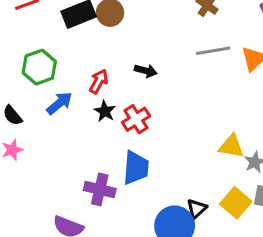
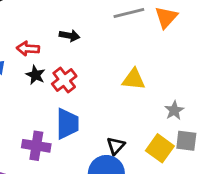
red arrow: (99, 81) -> (28, 49), turned -110
yellow triangle: (231, 146) -> (134, 79), moved
black triangle: (197, 209) -> (116, 146), moved

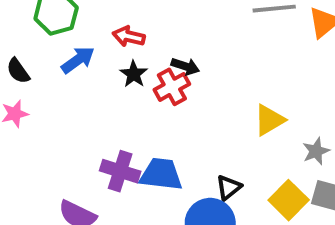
black arrow: (70, 36) -> (185, 66), moved
yellow triangle: (134, 79) -> (269, 120), moved, turned -45
blue trapezoid: (67, 124) -> (161, 174), moved, turned -92

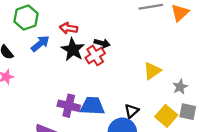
black star: (134, 74) -> (73, 50), size x1.5

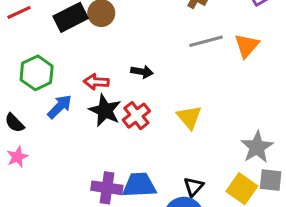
black arrow: (102, 43) -> (142, 72), moved
yellow triangle: (152, 71) -> (189, 117), moved, turned -30
gray star: (180, 87) -> (257, 147), size x1.5

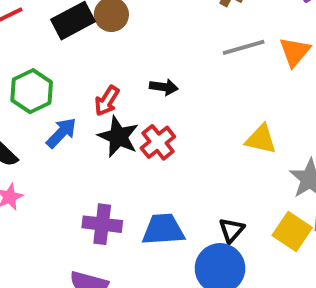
red arrow: (96, 82) -> (107, 101), turned -60
yellow triangle: (189, 117) -> (261, 139), moved, turned -36
purple cross: (107, 188) -> (102, 224), moved

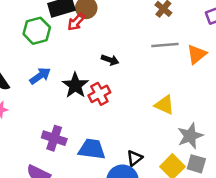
green hexagon: (32, 91) -> (37, 31), moved
red arrow: (107, 101) -> (76, 22), moved

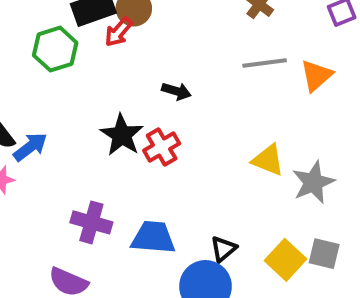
blue arrow: (40, 76) -> (30, 147), moved
gray star: (190, 136) -> (313, 182), moved

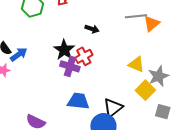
orange triangle: (316, 76) -> (152, 23), moved
purple cross: (91, 222) -> (70, 66), moved
black triangle: (223, 249) -> (113, 108), size x1.5
yellow square: (286, 260) -> (145, 90), moved

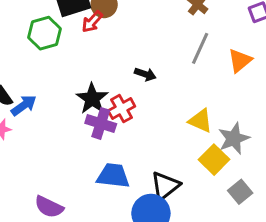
gray line: (136, 16) -> (200, 48), turned -60
orange triangle: (152, 23) -> (240, 61), moved
black arrow: (92, 29) -> (145, 74), moved
gray square: (163, 112) -> (240, 192), turned 35

